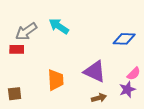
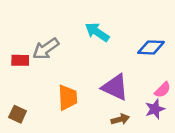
cyan arrow: (59, 26) -> (97, 32), moved
gray arrow: (26, 31) -> (46, 49), moved
brown square: (15, 94) -> (18, 114), turned 32

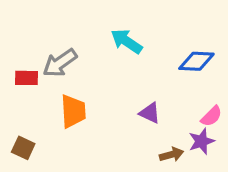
purple triangle: (115, 87) -> (150, 113), size x0.6
orange trapezoid: (68, 97) -> (73, 111), moved
brown arrow: (120, 119) -> (171, 155), moved

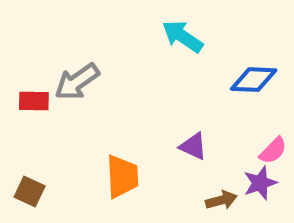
cyan arrow: (126, 41) -> (183, 36), moved
orange trapezoid: (73, 111) -> (122, 176), moved

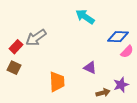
red rectangle: (34, 101) -> (16, 47), turned -48
pink semicircle: (273, 151) -> (127, 52), moved
brown square: (30, 192) -> (14, 68), moved

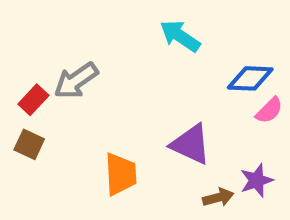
purple triangle: (90, 68) -> (191, 144), size x1.5

